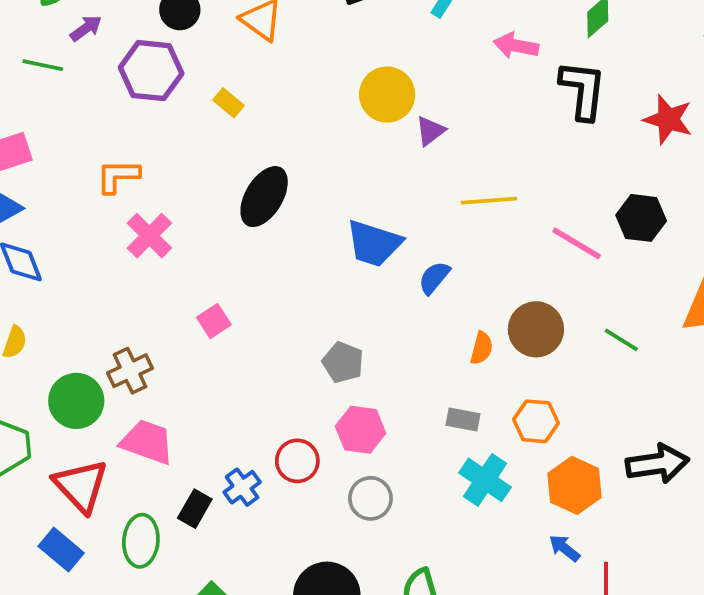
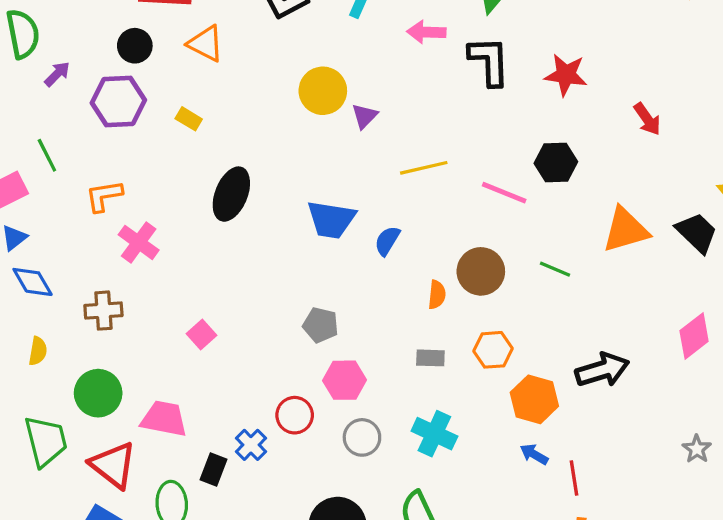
green line: (43, 65) -> (47, 155), moved, turned 60
pink square: (214, 321) -> (202, 334), moved
brown cross: (130, 371) -> (103, 311), moved, turned 30
cyan cross: (485, 480) -> (434, 434), moved

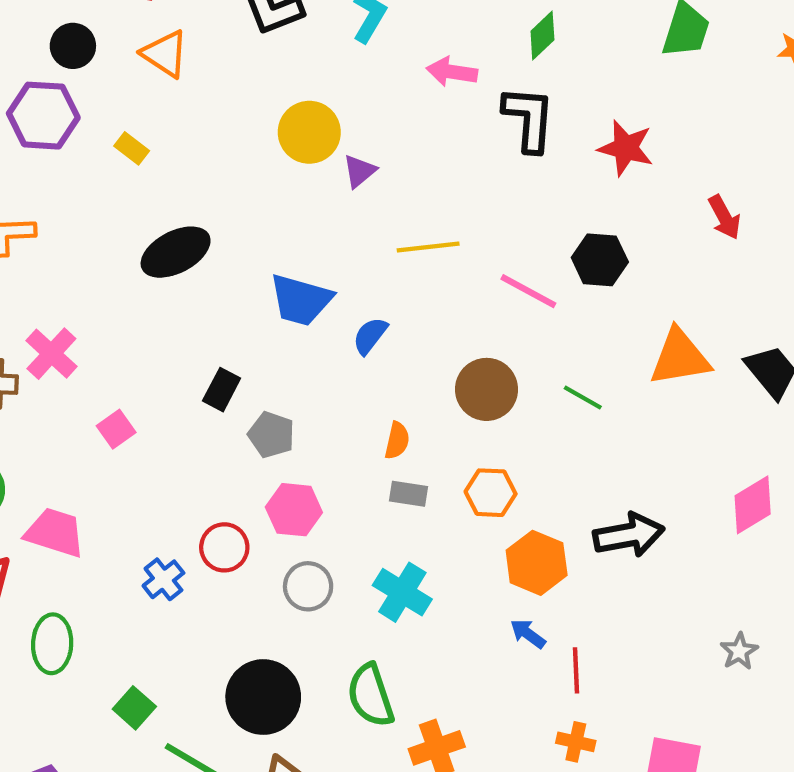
black ellipse: (231, 194) -> (176, 252), turned 34
pink cross: (139, 242) -> (51, 354), moved
orange semicircle: (437, 295) -> (397, 441), moved
black rectangle: (214, 469) -> (222, 390), moved

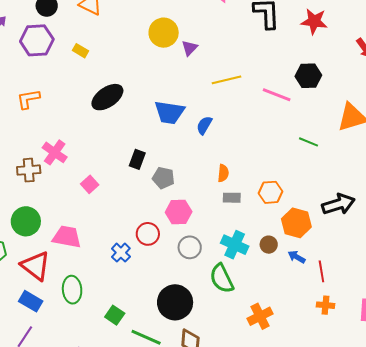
brown circle: (487, 389) -> (269, 245), moved, size x0.6
green semicircle: (371, 695) -> (222, 278), moved

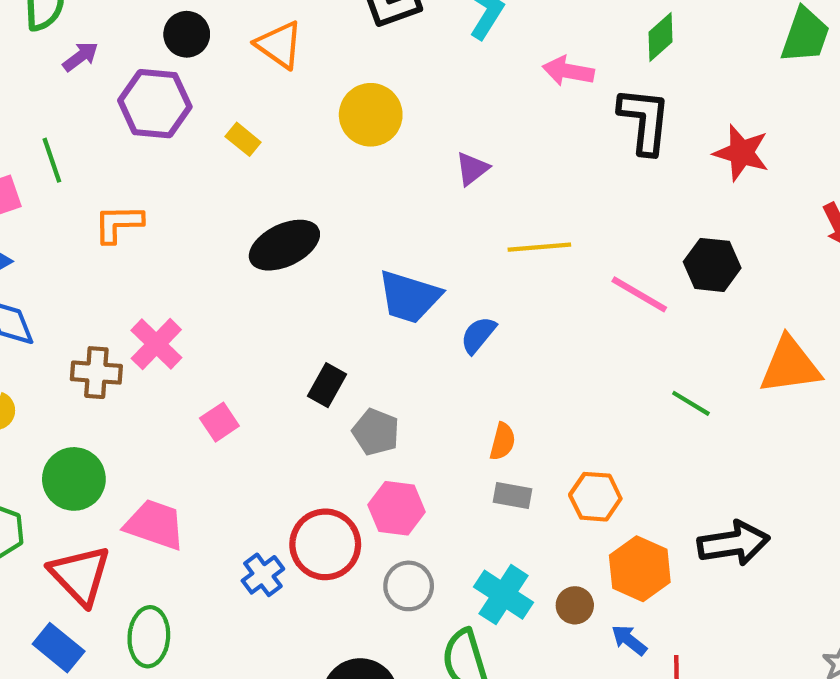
yellow circle: (164, 33) -> (371, 115), moved
red circle: (148, 234) -> (325, 544), size x1.4

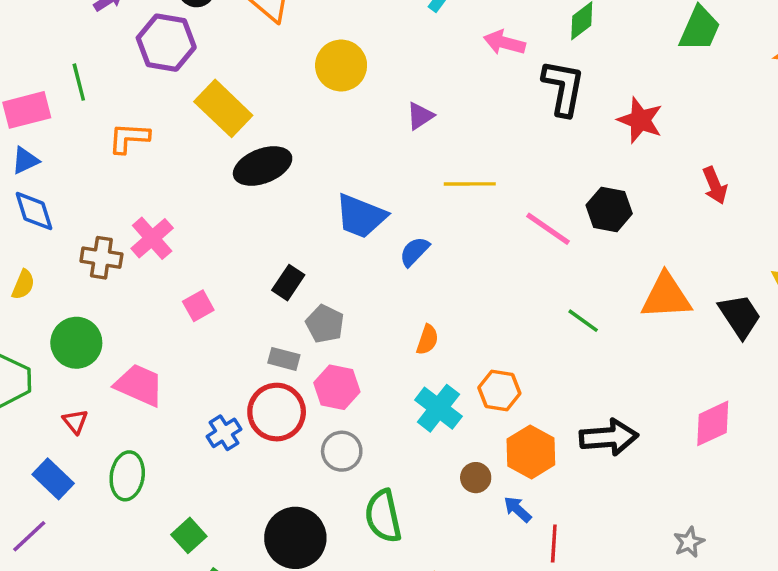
yellow rectangle: (243, 139) -> (223, 108), moved, size x2.0
gray rectangle: (513, 495) -> (284, 359), moved
red triangle: (80, 575) -> (75, 421), size x0.5
cyan cross: (503, 595) -> (438, 408), moved

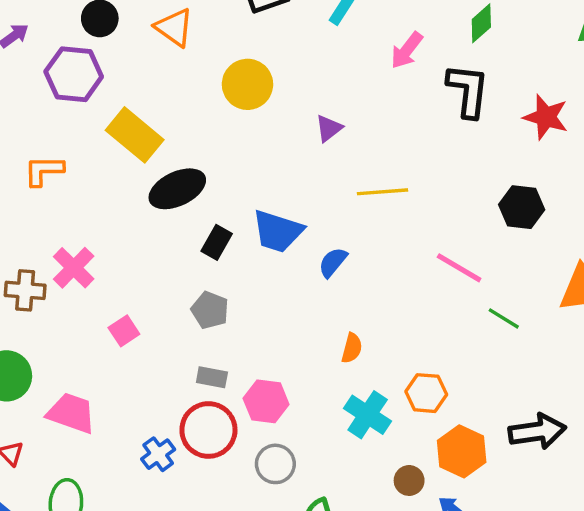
pink arrow: (504, 43) -> (407, 50), turned -63
pink line: (548, 229) -> (459, 268), moved
black rectangle: (288, 283) -> (217, 242), moved
gray pentagon: (325, 324) -> (210, 310), moved

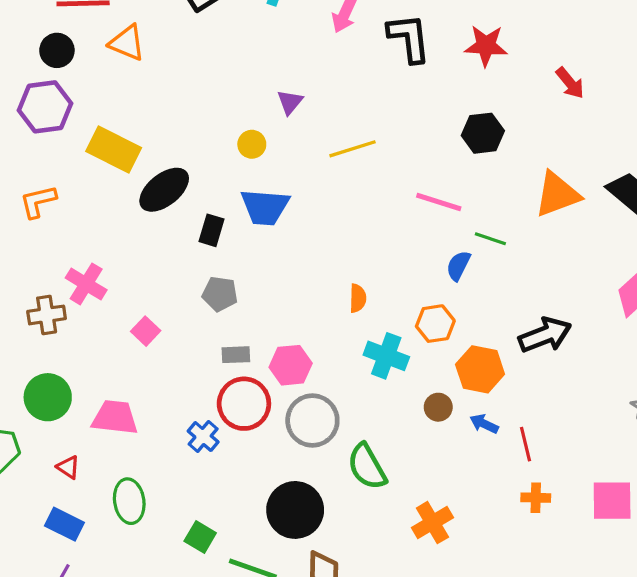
yellow circle: (247, 84) -> (252, 144), moved, size x0.6
blue semicircle: (333, 262) -> (458, 266), moved
gray circle: (275, 464) -> (312, 420), size x1.4

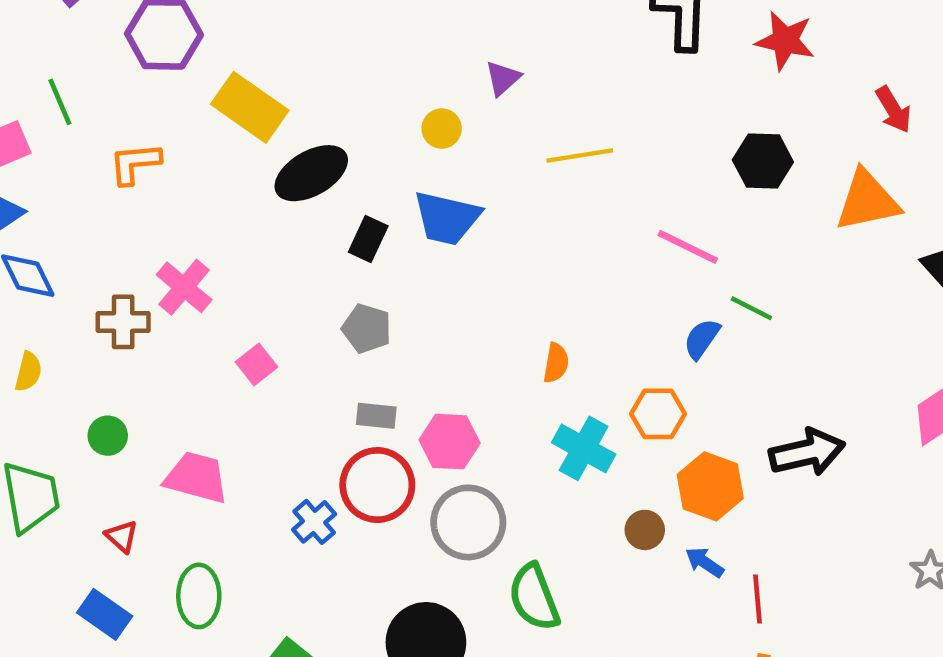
orange triangle: (557, 194) -> (867, 201), moved
green circle: (48, 397) -> (108, 436), size x0.6

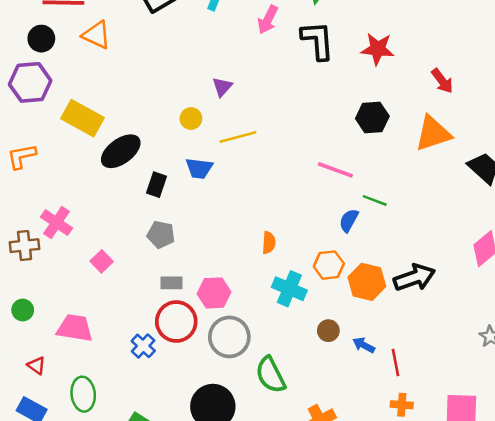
yellow line: (580, 156) -> (238, 137), moved
blue trapezoid: (447, 218) -> (199, 168), size x0.7
orange hexagon: (710, 486) -> (367, 282), moved

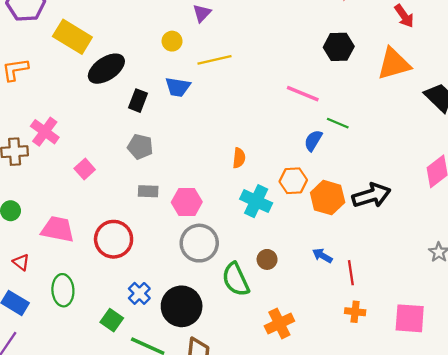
red circle: (176, 322) -> (114, 239), moved
brown circle: (328, 331) -> (267, 259), moved
blue cross: (143, 346) -> (139, 293), moved

